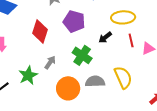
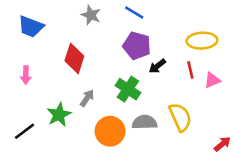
yellow ellipse: (123, 17) -> (202, 41), moved
purple pentagon: (74, 21) -> (137, 46), moved

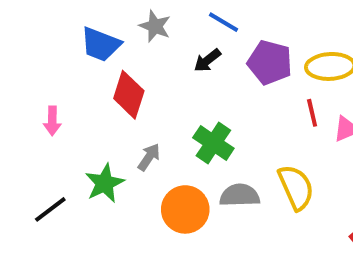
blue trapezoid: (31, 27) -> (101, 44), moved
purple pentagon: (137, 46) -> (270, 62), moved
black arrow: (157, 66) -> (207, 60), moved

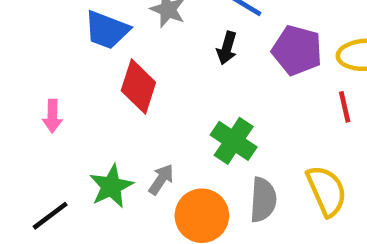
black arrow: (207, 60) -> (227, 48), turned -36
gray arrow: (149, 157) -> (161, 179), moved
gray semicircle: (240, 195) -> (263, 200), turned 96

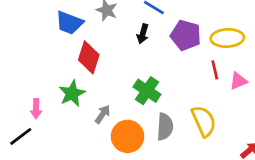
pink arrow: (52, 116) -> (36, 109), moved
green star: (111, 186) -> (72, 93), moved
black line: (50, 216) -> (21, 136), moved

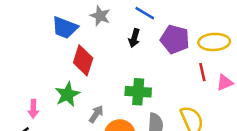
green cross: (147, 91) -> (138, 92), turned -30

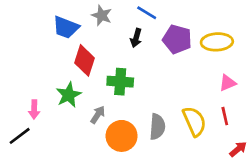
red line: (202, 72) -> (225, 116), moved
green cross: (138, 92) -> (120, 82), moved

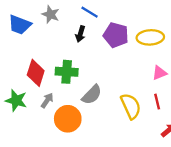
red diamond: (84, 60) -> (36, 73), moved
green star: (69, 95) -> (16, 100), moved, turned -30
gray semicircle: (157, 127) -> (92, 95), moved, turned 40

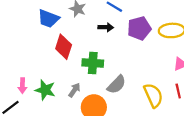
black arrow: (80, 34) -> (106, 27), turned -104
purple pentagon: (116, 35) -> (139, 28), turned -30
red diamond: (36, 73) -> (64, 47), moved

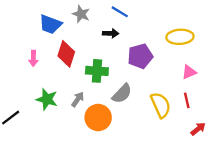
purple pentagon: (139, 28) -> (140, 56), moved
pink arrow: (22, 86) -> (33, 58), moved

